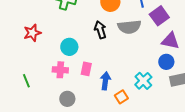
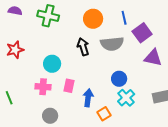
blue circle: (166, 62) -> (119, 79), moved

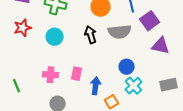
red star: (15, 50) -> (23, 28), moved
cyan circle: (52, 64) -> (55, 37), moved

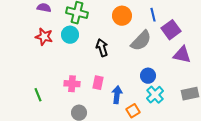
red star: (23, 28) -> (44, 37), turned 30
gray semicircle: (120, 32) -> (141, 41), turned -40
black arrow: (91, 35) -> (102, 48), moved
cyan circle: (55, 37) -> (70, 35), moved

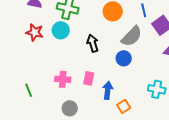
blue circle: (148, 76) -> (124, 58), moved
cyan cross: (155, 95) -> (157, 89), moved, turned -36

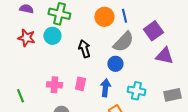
blue line: (144, 10) -> (124, 16), moved
cyan cross: (157, 89) -> (136, 91), moved
blue arrow: (108, 90) -> (105, 88), moved

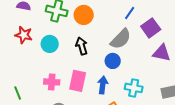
blue line: (124, 16) -> (130, 13), moved, turned 48
orange circle: (104, 17) -> (84, 15), moved
cyan circle: (52, 36) -> (50, 44), moved
pink rectangle: (80, 84) -> (78, 81), size x1.5

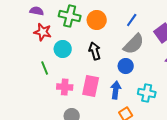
blue line: (130, 13) -> (132, 20), moved
red star: (24, 35) -> (43, 32), moved
green line: (18, 93) -> (45, 68), moved

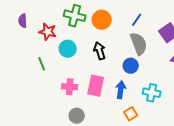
purple semicircle: (37, 11) -> (23, 21), moved, turned -104
gray semicircle: (134, 44) -> (139, 44), turned -65
green line: (45, 68) -> (42, 64), moved

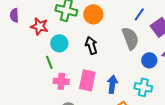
blue line: (137, 20) -> (139, 14), moved
green line: (42, 64) -> (49, 62), moved
blue circle: (131, 66) -> (149, 60), moved

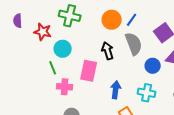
orange circle: (93, 14) -> (112, 20), moved
blue line: (139, 14) -> (132, 20), moved
black arrow: (91, 45) -> (108, 51), moved
pink rectangle: (87, 80) -> (89, 71), moved

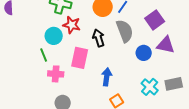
red star: (43, 32) -> (72, 25), moved
cyan cross: (147, 93) -> (150, 87), moved, turned 30

